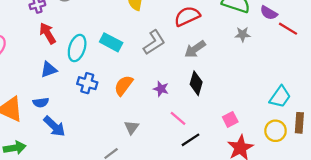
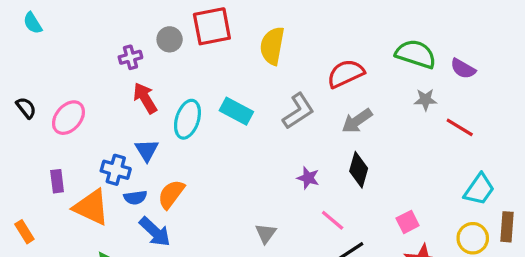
red line: (288, 29) -> (460, 127), moved
blue triangle: (49, 70) -> (147, 150), turned -42
blue cross: (87, 83) -> (116, 170), moved
orange semicircle: (124, 85) -> (171, 194), moved

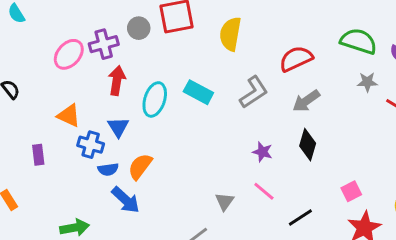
purple cross: (130, 57) -> (104, 44), size x1.4
red arrow: (145, 98) -> (117, 81), turned 40
pink ellipse: (68, 118) -> (69, 54), moved
orange triangle: (91, 207) -> (69, 116), moved, size x0.7
pink line: (333, 220) -> (264, 191), moved

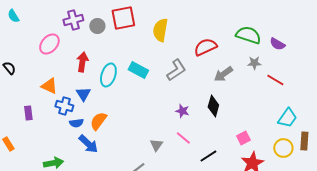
purple cross: (104, 44) -> (73, 20), moved
gray arrow: (306, 101) -> (223, 74), moved

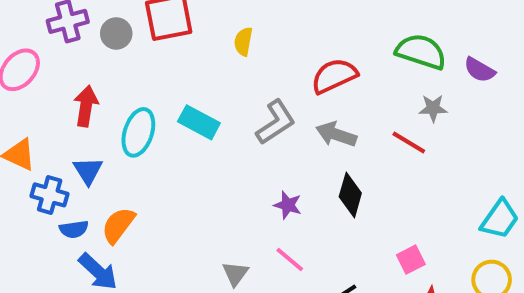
yellow semicircle: (160, 30) -> (243, 42), size x0.6
gray arrow: (223, 74) -> (336, 134), moved, turned 54
red line: (275, 80) -> (409, 142), moved

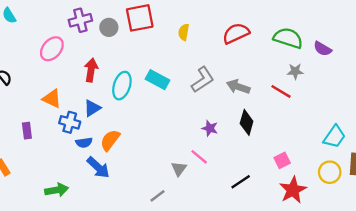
red semicircle: (334, 76) -> (236, 33), moved
blue triangle: (88, 171) -> (92, 108), turned 30
pink line: (290, 260) -> (199, 157), moved

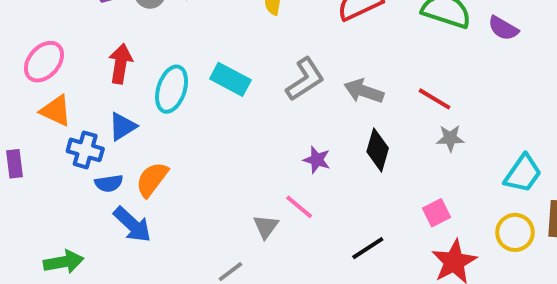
pink ellipse: (52, 49) -> (44, 62), moved
gray star: (295, 71) -> (450, 138), moved

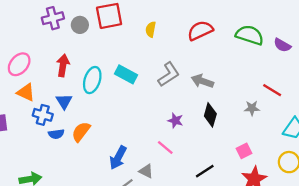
red line: (435, 99) -> (272, 90), moved
blue triangle: (122, 126) -> (64, 101), turned -30
blue arrow: (132, 225) -> (118, 158), moved, turned 75
gray triangle: (266, 227) -> (146, 171), moved, turned -40

